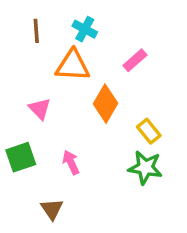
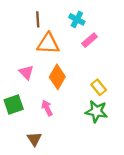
cyan cross: (85, 29) -> (77, 19), moved
brown line: (36, 31) -> (38, 19), moved
orange diamond: (106, 104) -> (57, 77), moved

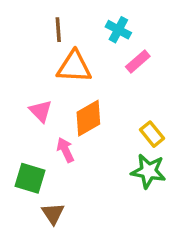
orange diamond: (57, 77) -> (88, 118), turned 30
green square: (14, 105) -> (30, 178), moved, turned 36
pink arrow: (47, 108) -> (65, 150), moved

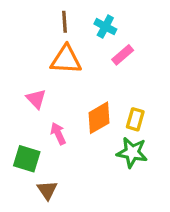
brown line: (58, 30) -> (64, 22), moved
orange diamond: (88, 118) -> (99, 118), moved
yellow rectangle: (152, 134) -> (135, 119), turned 55

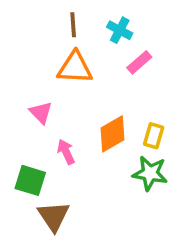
brown triangle: (47, 190) -> (53, 216), size x1.4

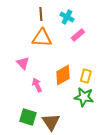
green square: (30, 180) -> (28, 117), moved
brown triangle: (53, 216) -> (51, 122), moved

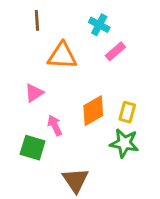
brown line: (41, 14) -> (37, 20), moved
pink triangle: (23, 63) -> (34, 93), turned 40
green square: (28, 117) -> (33, 148), moved

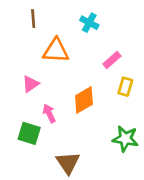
pink rectangle: (115, 51) -> (112, 60), moved
yellow rectangle: (127, 112) -> (125, 87), moved
green star: (124, 143) -> (125, 139), moved

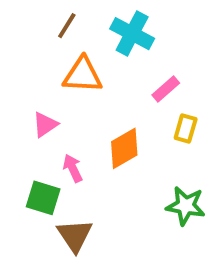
brown line: (33, 19) -> (67, 26), moved, turned 36
cyan cross: (89, 23) -> (132, 34), size x1.5
brown triangle: (68, 163) -> (75, 235), moved

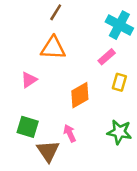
brown line: (67, 26) -> (56, 12), moved
cyan cross: (132, 34) -> (119, 25), moved
pink arrow: (73, 168) -> (70, 133), moved

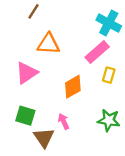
brown line: (56, 12) -> (33, 11), moved
pink rectangle: (107, 57) -> (97, 52), size x1.5
pink triangle: (29, 80) -> (27, 73), size x1.5

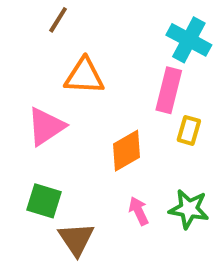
pink rectangle: (97, 52) -> (169, 90), turned -35
pink arrow: (64, 121) -> (139, 211), moved

